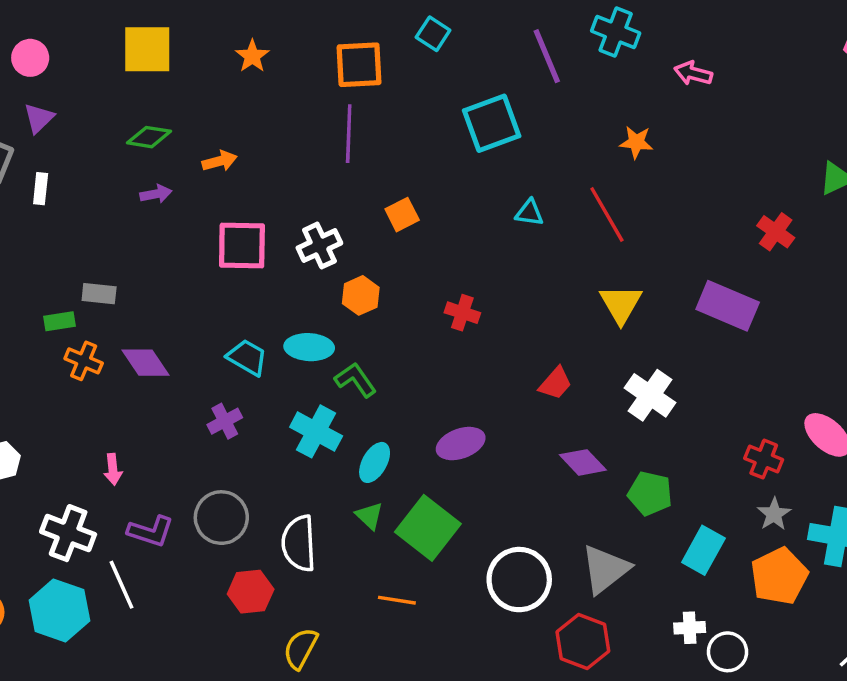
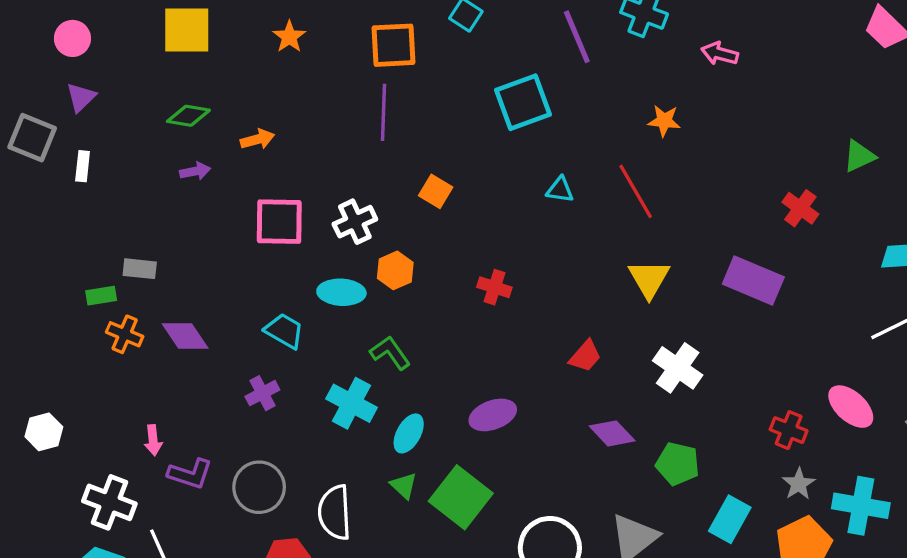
orange square: (402, 215) -> (436, 191), turned -32
cyan ellipse: (309, 347) -> (341, 292), moved
purple L-shape: (151, 531) -> (190, 474), moved

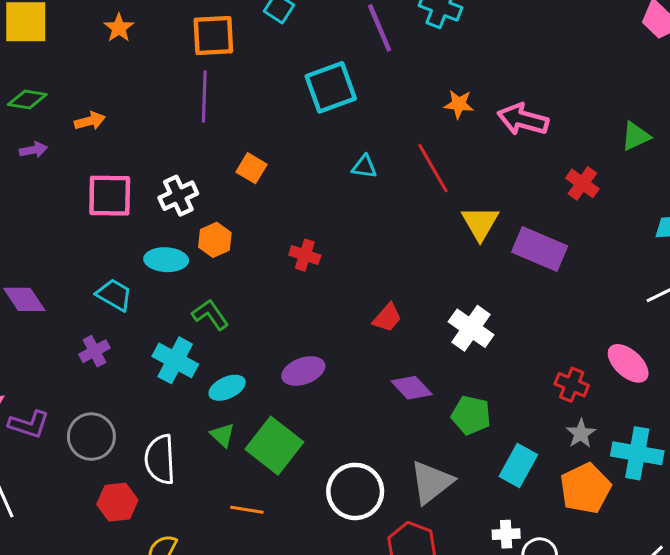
pink arrow: (720, 54) -> (523, 119), moved, size x1.5
yellow triangle: (649, 279) -> (480, 223), moved
cyan ellipse: (409, 433) -> (227, 388), turned 36

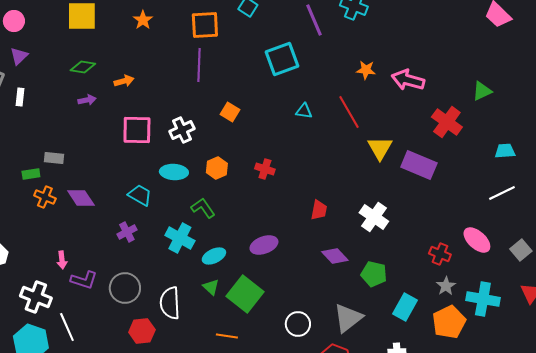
red cross: (582, 183) -> (447, 122), size x1.4
orange hexagon: (215, 240) -> (217, 168), moved
red trapezoid: (387, 318) -> (319, 210), turned -30
white circle: (355, 491) -> (298, 324), size x0.7

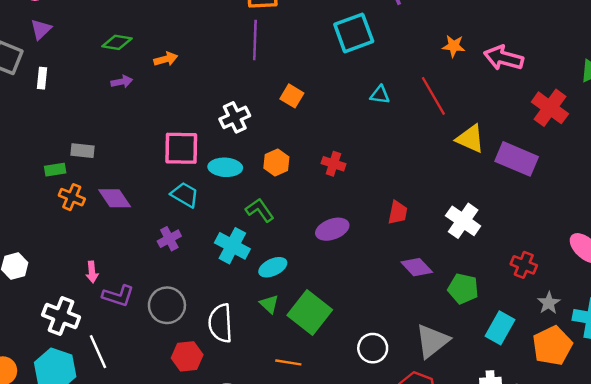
pink square: (137, 130) -> (181, 148), moved
yellow triangle: (380, 148) -> (470, 139), turned -36
purple ellipse: (264, 245) -> (332, 229), moved
red cross: (440, 254) -> (524, 265), moved

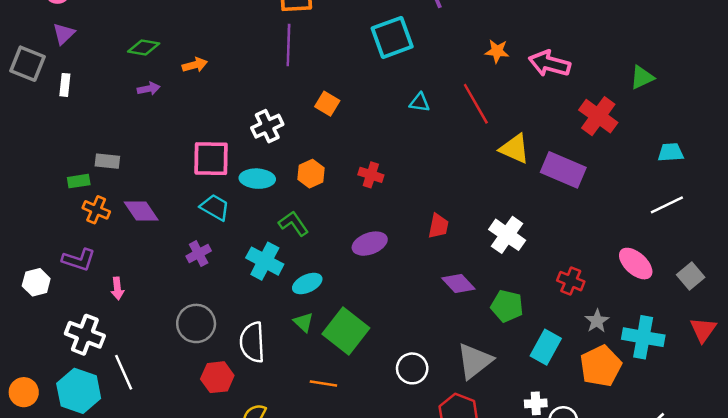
purple L-shape: (118, 296) -> (79, 260), moved

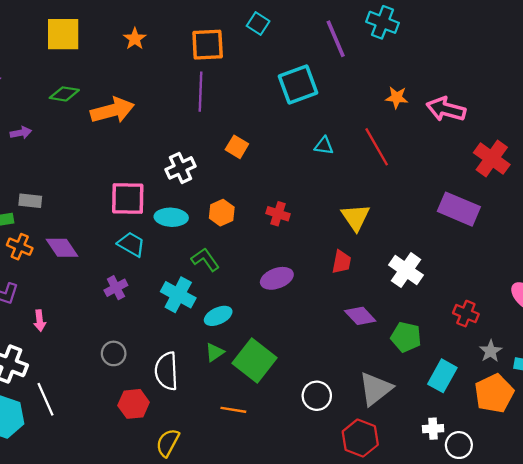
orange arrow: (195, 65) -> (112, 110), size x1.8
purple arrow: (149, 89) -> (21, 133), moved
yellow triangle: (515, 149) -> (356, 217), moved, turned 32
green triangle: (303, 322) -> (215, 352), turned 42
gray circle: (196, 323) -> (114, 353), size x0.7

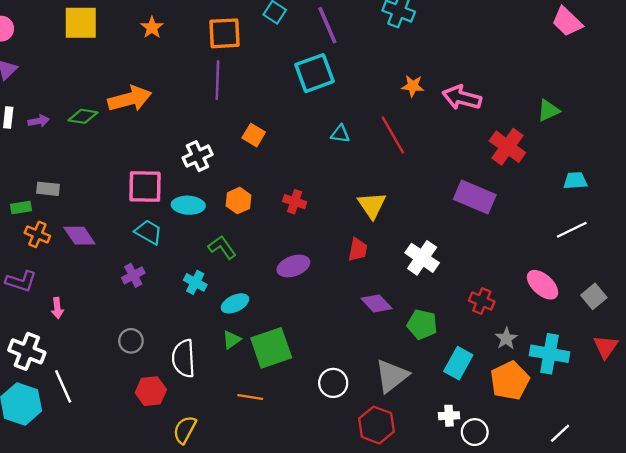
purple line: (336, 39) -> (327, 25), moved
green diamond: (64, 94) -> (83, 116), moved
cyan cross: (178, 295) -> (195, 282), size x0.7
green square: (255, 361) -> (271, 348), turned 33

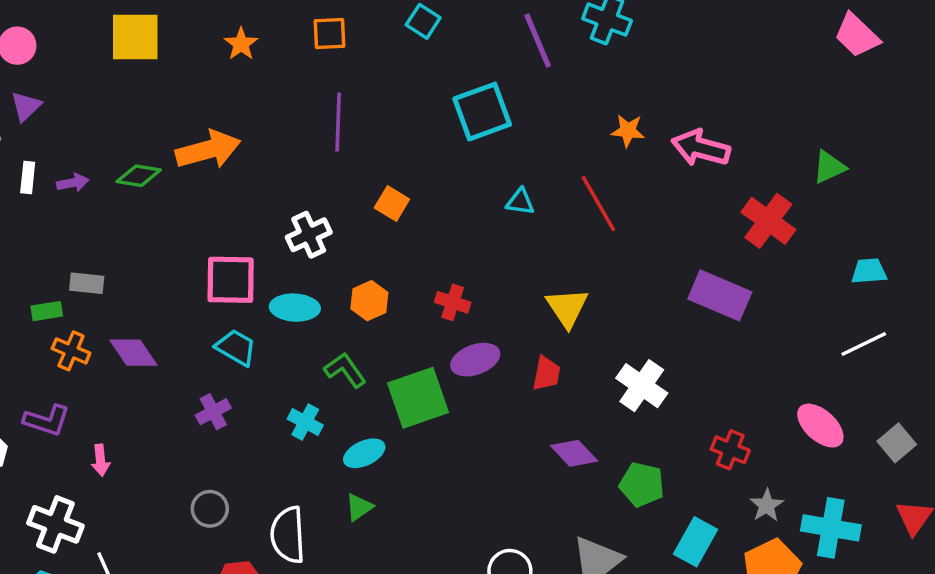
purple line: (327, 25) -> (538, 40), moved
orange square: (224, 33) -> (330, 33), moved, size x0.7
purple ellipse: (293, 266) -> (475, 360), moved
green square: (271, 348) -> (418, 398), moved

